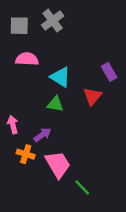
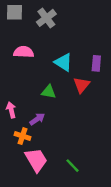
gray square: (19, 26) -> (15, 12), moved
purple rectangle: (109, 72) -> (96, 63), turned 35
cyan triangle: (60, 77) -> (63, 62), moved
pink trapezoid: (58, 164) -> (36, 160), moved

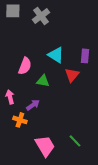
pink semicircle: (24, 52) -> (25, 66), moved, turned 108
pink trapezoid: (36, 160) -> (45, 146), moved
green line: (72, 166) -> (75, 141), moved

